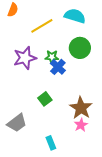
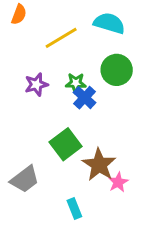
purple star: (25, 58) -> (36, 84), size x0.7
green square: (45, 99) -> (66, 144), size x1.5
brown star: (81, 108) -> (99, 165), moved

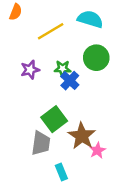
gray trapezoid: (25, 179) -> (41, 143), moved, turned -45

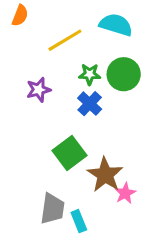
green star: (63, 69) -> (90, 74), moved
gray trapezoid: (41, 143) -> (53, 209), moved

